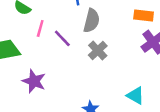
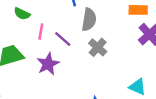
purple star: (34, 81) -> (48, 64), moved, turned 30

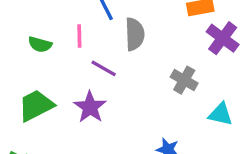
pink line: (41, 32) -> (79, 36), moved
gray cross: (98, 47) -> (184, 80), moved

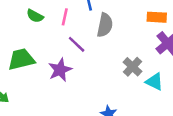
cyan triangle: (220, 114) -> (155, 82), moved

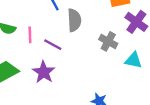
pink line: (65, 17) -> (30, 35), moved
gray cross: (133, 67) -> (108, 41), moved

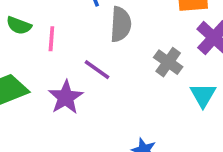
purple line: (53, 45) -> (97, 70), moved
cyan triangle: (134, 60) -> (203, 95), turned 42

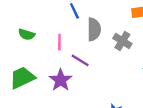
pink line: (51, 39) -> (59, 42), moved
gray cross: (168, 62) -> (122, 41), moved

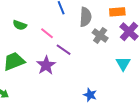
gray semicircle: (94, 29) -> (85, 17), moved
pink line: (59, 42) -> (47, 33), turned -56

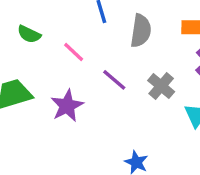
gray cross: (100, 35) -> (161, 86), moved
purple line: (64, 50) -> (114, 80), moved

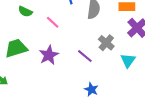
purple line: (114, 80) -> (85, 56), moved

